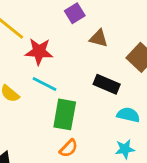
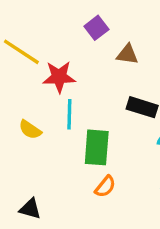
cyan line: (44, 84) -> (69, 114), turned 70

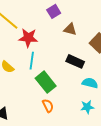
green rectangle: (97, 147) -> (46, 82), turned -50
orange semicircle: (105, 187) -> (48, 106), turned -72

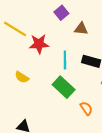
cyan line: (32, 61) -> (65, 60), moved
orange semicircle: (48, 106) -> (86, 108), moved

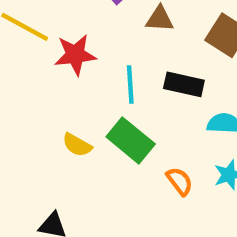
yellow semicircle: (22, 77) -> (77, 145), moved

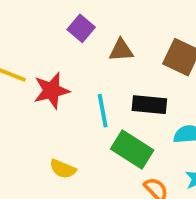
green rectangle: (131, 140) -> (132, 150), moved

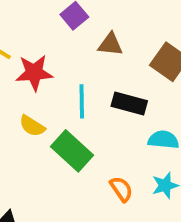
green rectangle: (132, 150) -> (72, 151), moved
yellow semicircle: (63, 169) -> (32, 126), moved

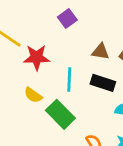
brown triangle: (110, 44) -> (101, 52), moved

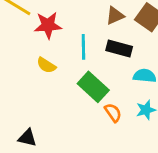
brown triangle: (101, 52) -> (115, 16), turned -30
green rectangle: (60, 114) -> (93, 87), moved

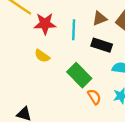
cyan line: (83, 47) -> (74, 30), moved

